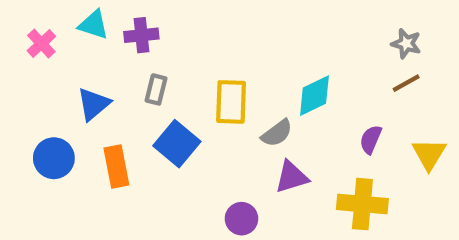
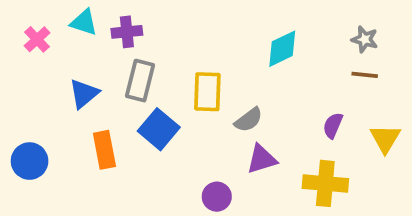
brown line: (406, 83) -> (365, 75), turned 35
gray rectangle: (156, 89) -> (140, 81), size x1.5
cyan diamond: (314, 96) -> (282, 49), moved
blue circle: (54, 158) -> (30, 161), moved

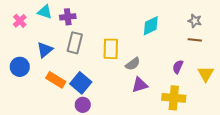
blue square: (159, 129) -> (81, 83), moved
orange rectangle: (104, 150) -> (56, 80), turned -48
blue circle: (30, 161) -> (20, 67), moved
purple circle: (217, 197) -> (83, 105), moved

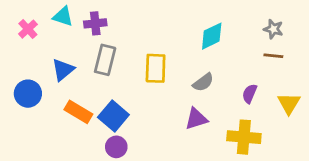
gray semicircle: (133, 64) -> (203, 82), moved

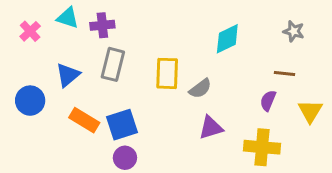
brown line: (273, 56) -> (285, 73), moved
gray semicircle: (203, 82) -> (200, 88), moved
blue square: (113, 116) -> (122, 125), turned 32

